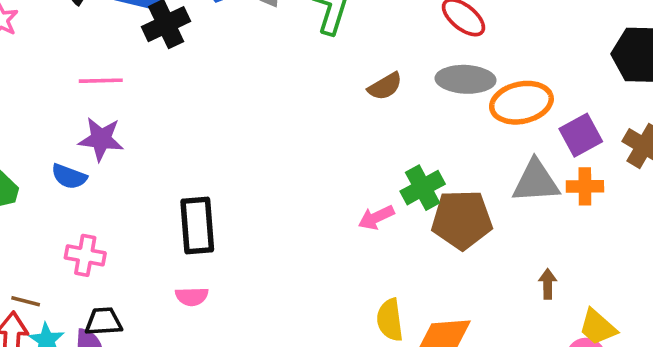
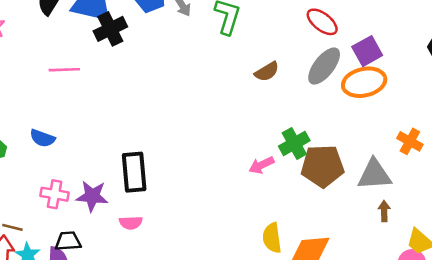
gray ellipse: (466, 79) -> (324, 66), turned -54
purple square: (581, 135) -> (367, 51), moved
purple star: (101, 139) -> (92, 196), moved
gray triangle: (536, 181) -> (374, 175), moved
orange cross: (585, 186) -> (410, 141), turned 30

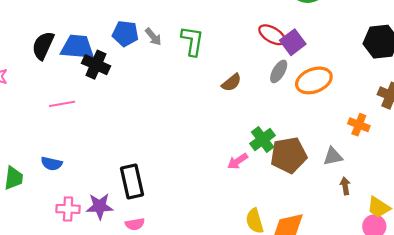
black cross: (110, 29) -> (96, 65), turned -32
purple square: (367, 51) -> (293, 42), moved
gray ellipse: (324, 66) -> (279, 71), size x0.7
gray triangle: (374, 175) -> (333, 156), size x0.7

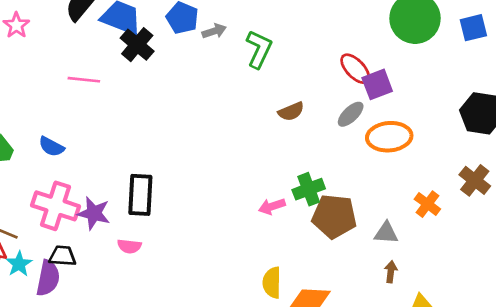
gray arrow: (153, 37) -> (214, 31), turned -84
pink cross: (68, 209) -> (56, 206), size x1.6

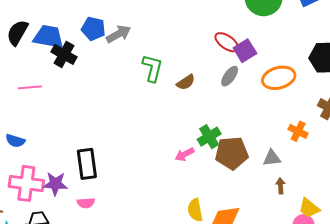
gray arrow: (214, 31) -> (118, 34), size x1.4
green L-shape: (259, 49) -> (152, 68), moved
orange ellipse: (389, 137) -> (279, 78), moved

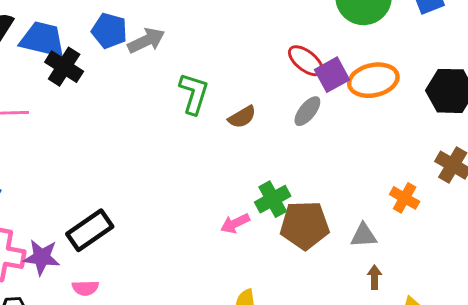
orange ellipse: (279, 78) -> (373, 80), moved
black rectangle: (87, 164) -> (90, 230), turned 60

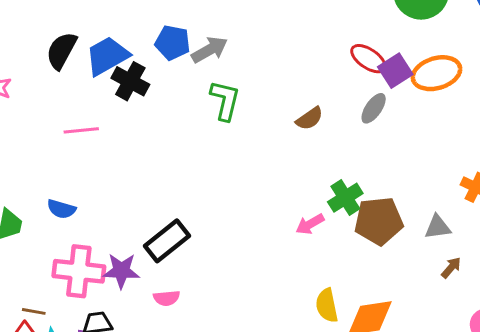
blue trapezoid: (43, 39) -> (107, 56), turned -39
green L-shape: (194, 94) -> (225, 100), moved
brown arrow: (374, 277) -> (451, 268), turned 45

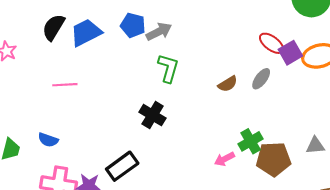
black cross: (130, 81) -> (153, 115), moved
gray ellipse: (374, 108) -> (261, 79), moved
gray triangle: (438, 227) -> (315, 146), moved

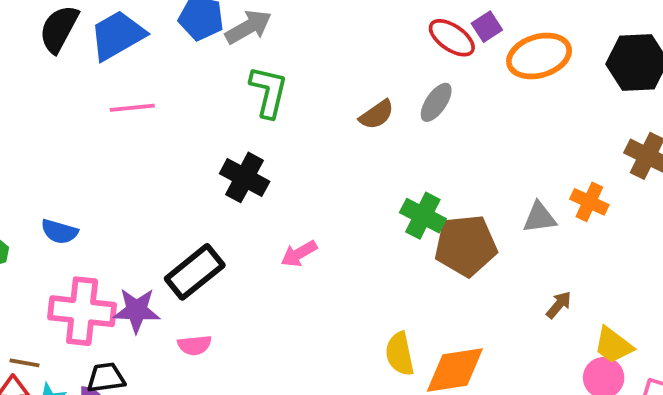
purple square: (290, 53) -> (487, 27), moved, size x0.7
pink line: (65, 85) -> (132, 108), moved
green cross: (251, 141) -> (423, 216), turned -30
pink arrow: (224, 159) -> (299, 254), moved

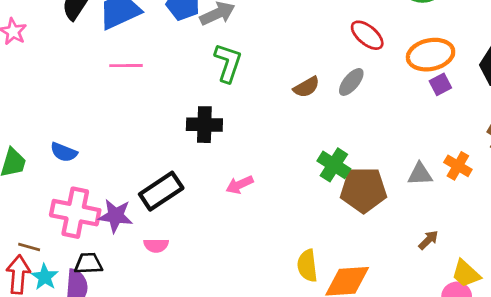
purple square: (487, 27) -> (440, 84), moved
black cross: (245, 177) -> (204, 125), turned -32

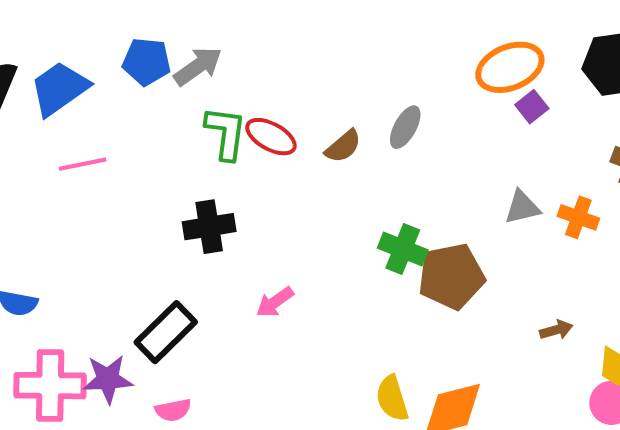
red ellipse: (367, 35) -> (271, 137), moved
gray triangle: (420, 174) -> (522, 207), moved
brown arrow: (428, 240) -> (556, 330), turned 40

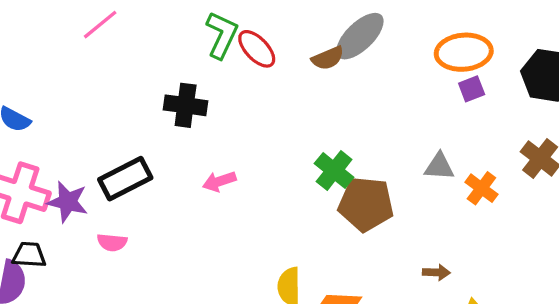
gray ellipse: (405, 127) -> (360, 36), moved, size x1.5
brown semicircle: (343, 146) -> (328, 58), moved
pink line: (83, 164) -> (100, 25), turned -45

